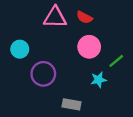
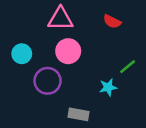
red semicircle: (84, 17) -> (112, 21), moved
pink circle: (89, 47) -> (68, 51), moved

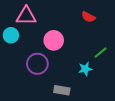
pink triangle: (60, 19) -> (26, 16), moved
cyan circle: (22, 54) -> (11, 35), moved

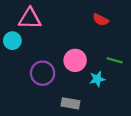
pink circle: (54, 40) -> (75, 60), moved
green line: (101, 53) -> (115, 60), turned 56

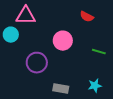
pink circle: (75, 60) -> (63, 41), moved
cyan star: (97, 79) -> (95, 86), moved

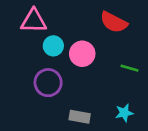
red semicircle: (87, 17) -> (114, 22), size x1.5
cyan circle: (11, 35) -> (53, 46), moved

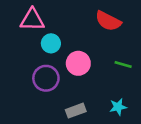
pink circle: (82, 54) -> (78, 63), moved
gray rectangle: (80, 117) -> (76, 111), turned -30

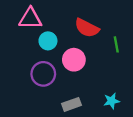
red semicircle: (108, 21) -> (87, 28), moved
green line: (123, 65) -> (116, 44), moved, turned 63

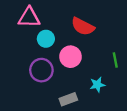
green line: (116, 44) -> (115, 60), moved
cyan star: (112, 101) -> (97, 85), moved

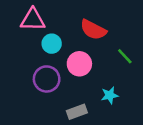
green line: (115, 60) -> (125, 56), moved, turned -32

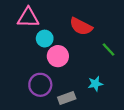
pink circle: (79, 64) -> (58, 56), moved
purple circle: (47, 79) -> (40, 85), moved

